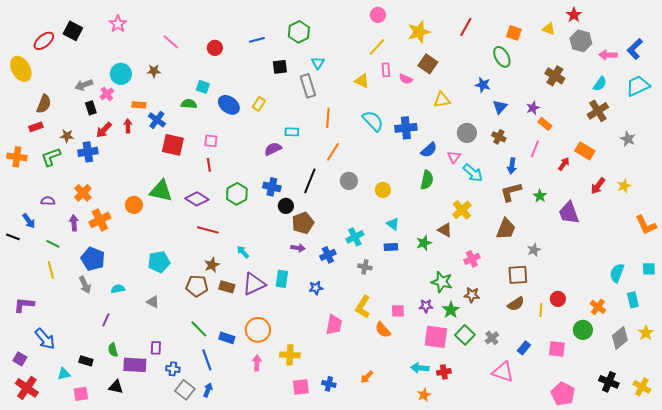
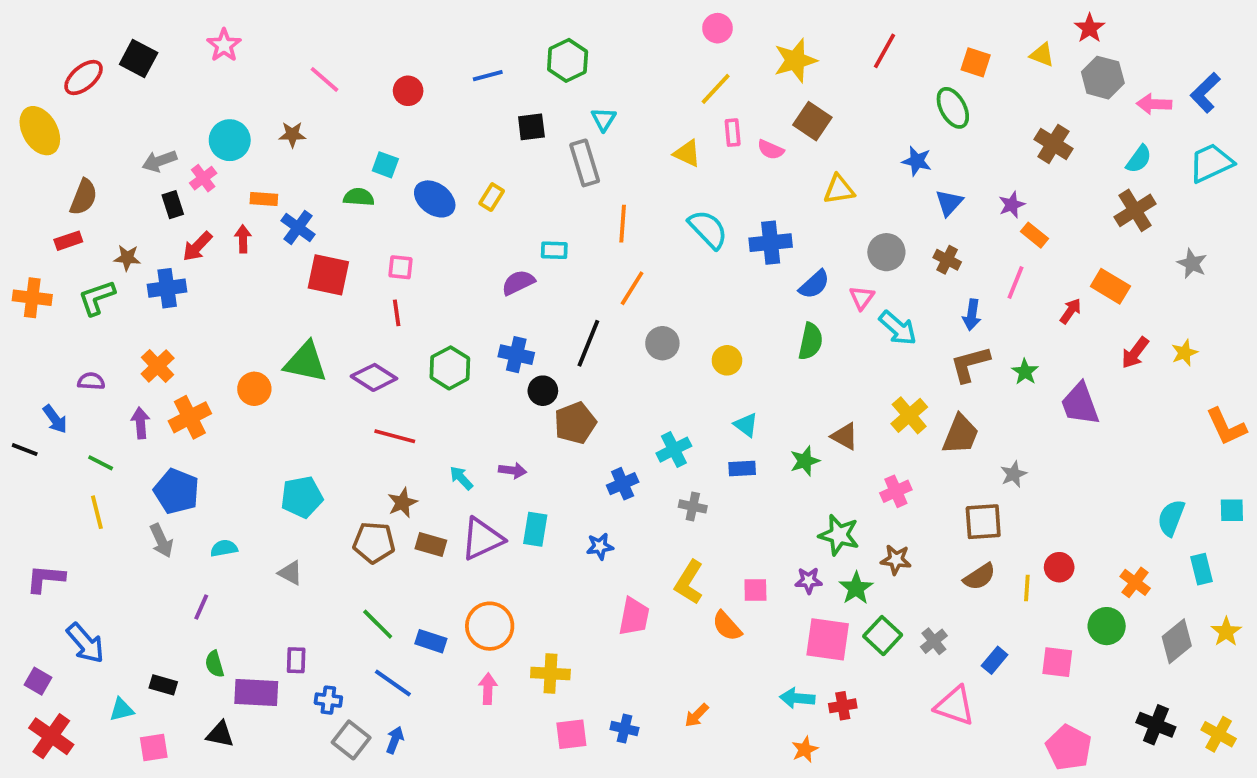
yellow cross: (462, 210) -> (909, 415), moved
purple arrow: (298, 248) -> (512, 470), moved
blue line: (207, 360) -> (393, 683), turned -35

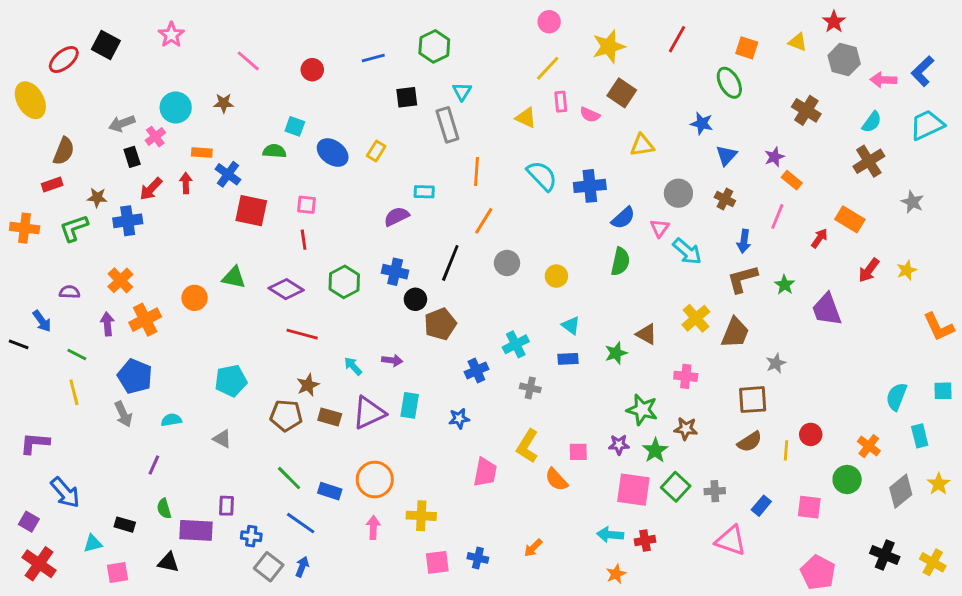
green triangle: (306, 362) -> (234, 277), size x0.7
pink cross: (896, 491) -> (686, 376), turned 30
gray cross: (934, 641) -> (715, 491), turned 36

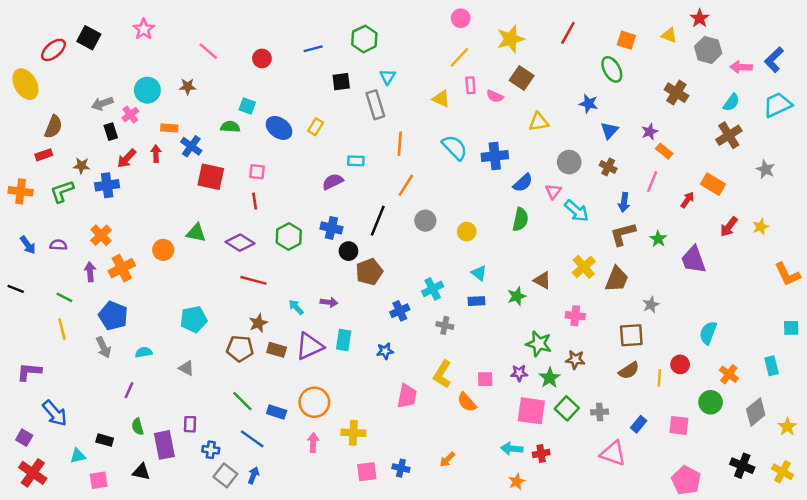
blue arrow: (42, 321) -> (28, 245), moved
cyan semicircle: (896, 397) -> (708, 333), moved
yellow star: (939, 484) -> (787, 427), moved
purple rectangle: (196, 530) -> (164, 445), turned 76

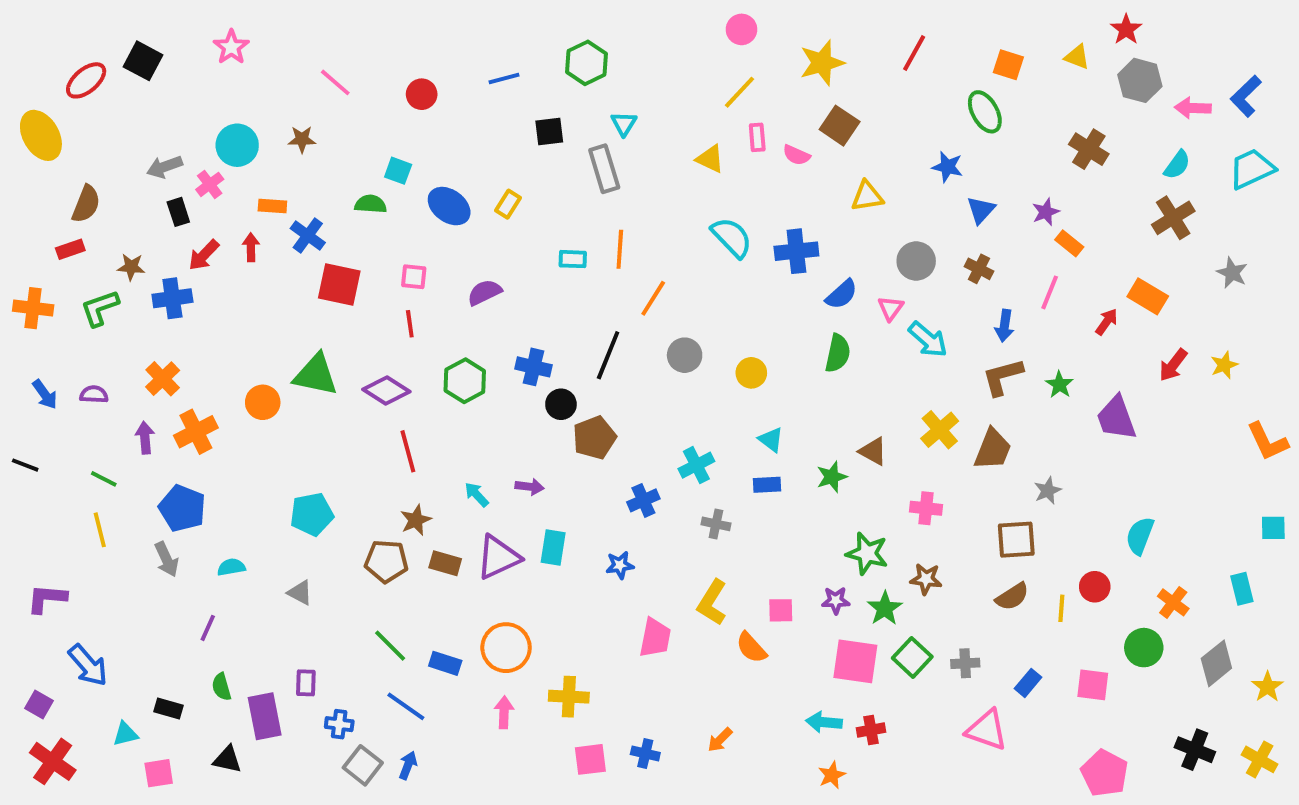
orange line: (400, 144) -> (620, 249), moved
purple semicircle: (333, 182) -> (484, 292), moved
green triangle: (196, 233) -> (316, 375), size x1.4
red line: (253, 280) -> (408, 451), turned 60

